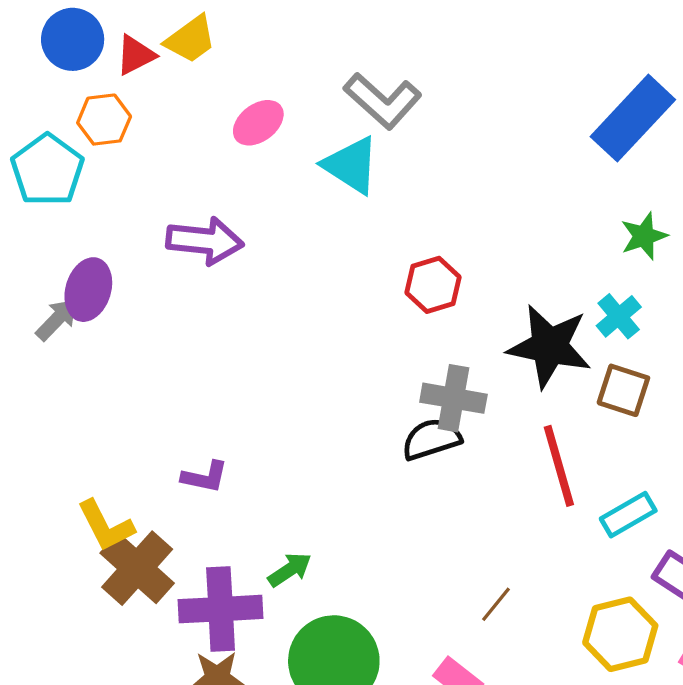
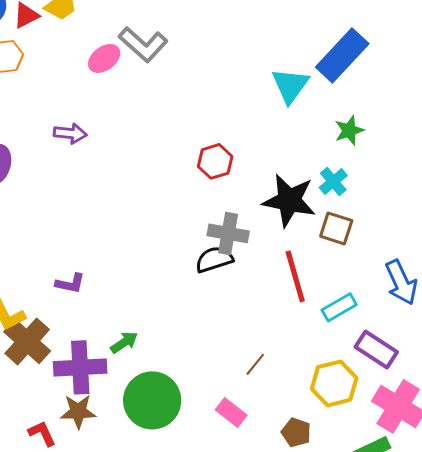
gray L-shape: (383, 101) -> (143, 44), moved
cyan triangle: (351, 165) -> (290, 85), moved, turned 33
purple arrow: (205, 241) -> (70, 133), size x0.7

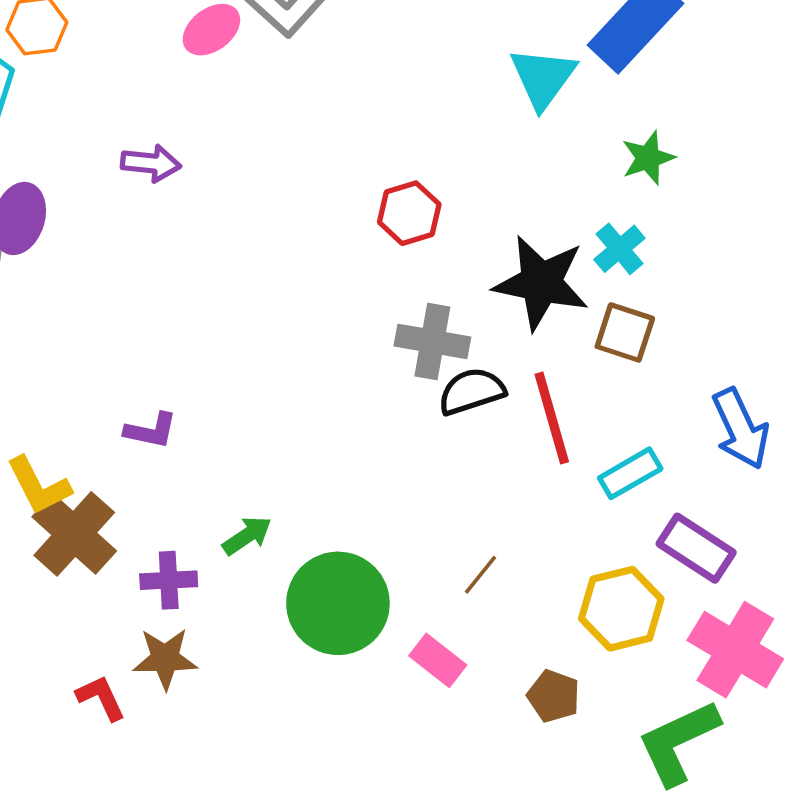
black semicircle: (214, 259) -> (472, 391), moved
purple cross: (80, 367) -> (169, 580), size x0.6
green circle: (152, 400) -> (338, 603), moved

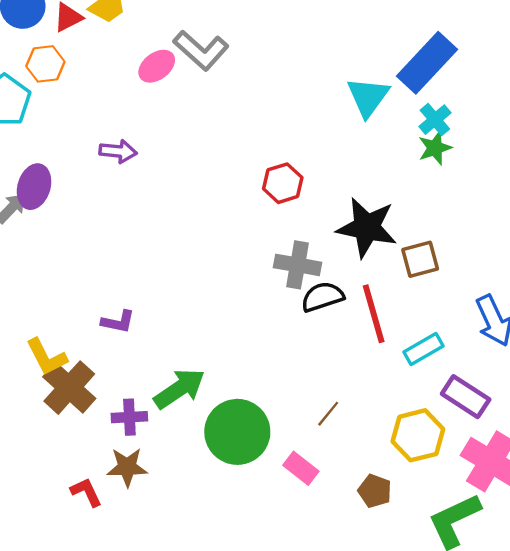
cyan cross: (619, 249) -> (435, 120), moved
brown square: (625, 333) -> (420, 259), turned -33
green arrow: (247, 536) -> (179, 389), size x1.6

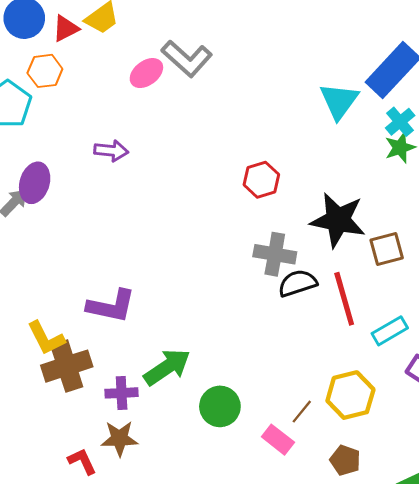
purple L-shape: (118, 322) -> (111, 306), size x1.6
brown cross: (69, 388) -> (67, 366), turned 30
brown line: (328, 414) -> (302, 412), moved
green circle: (237, 432) -> (220, 406), size x0.7
yellow hexagon: (418, 435) -> (350, 395), moved

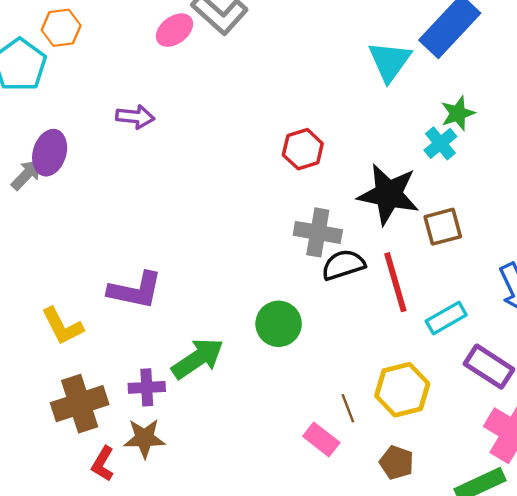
cyan cross: (400, 122) -> (440, 143), moved
brown cross: (67, 366) -> (80, 404), moved
green circle: (220, 406) -> (279, 324), moved
brown line: (302, 412) -> (348, 408), turned -60
red L-shape: (82, 461) -> (103, 464), turned -124

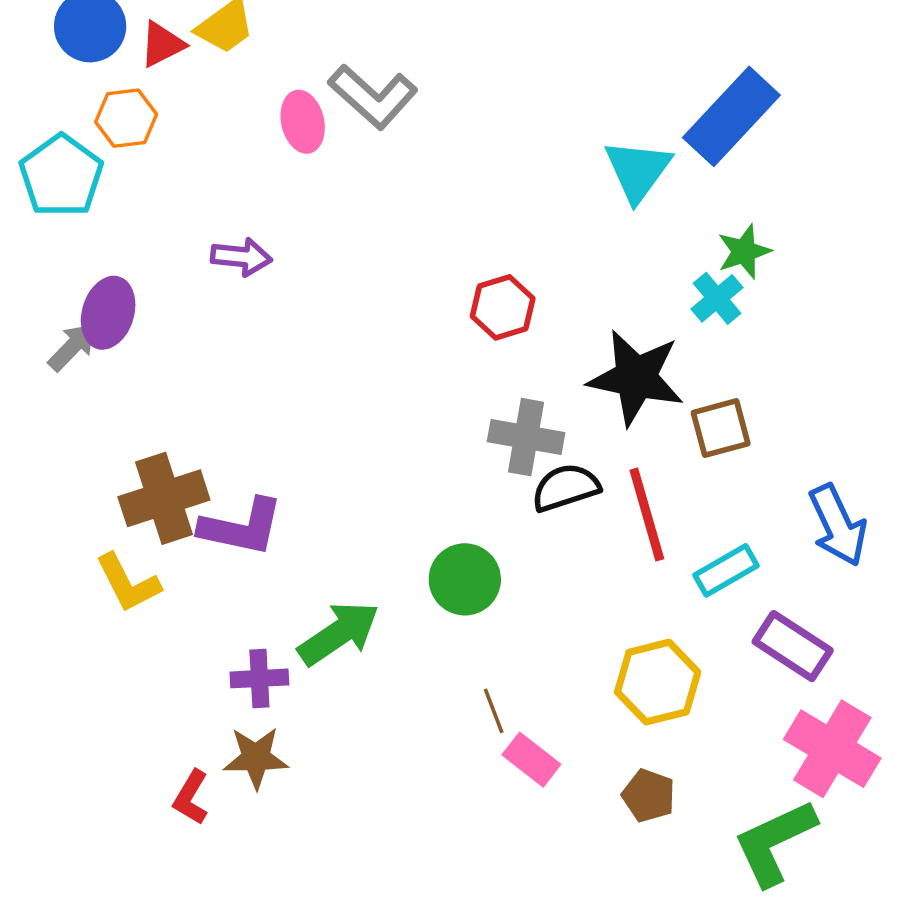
pink ellipse: (174, 30) -> (303, 122), turned -66
brown cross: (80, 404) -> (164, 498), moved
brown line: (348, 408) -> (494, 711), moved

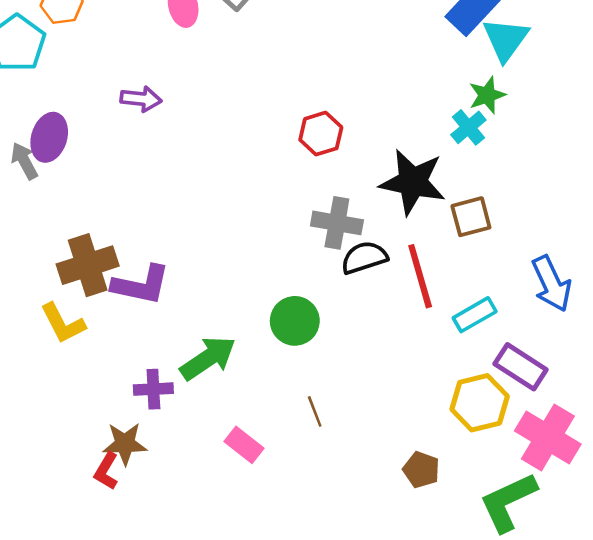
cyan triangle: (638, 170) -> (506, 39), moved
gray arrow: (72, 347) -> (24, 161), turned -72
yellow hexagon: (658, 682) -> (480, 403), moved
brown star: (256, 758) -> (125, 444), moved
pink rectangle: (531, 760) -> (244, 445), moved

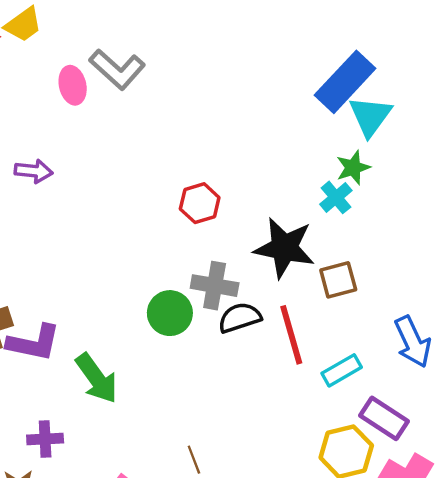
green circle: (295, 321) -> (170, 313), moved
green arrow: (208, 358) -> (97, 378), moved, turned 88

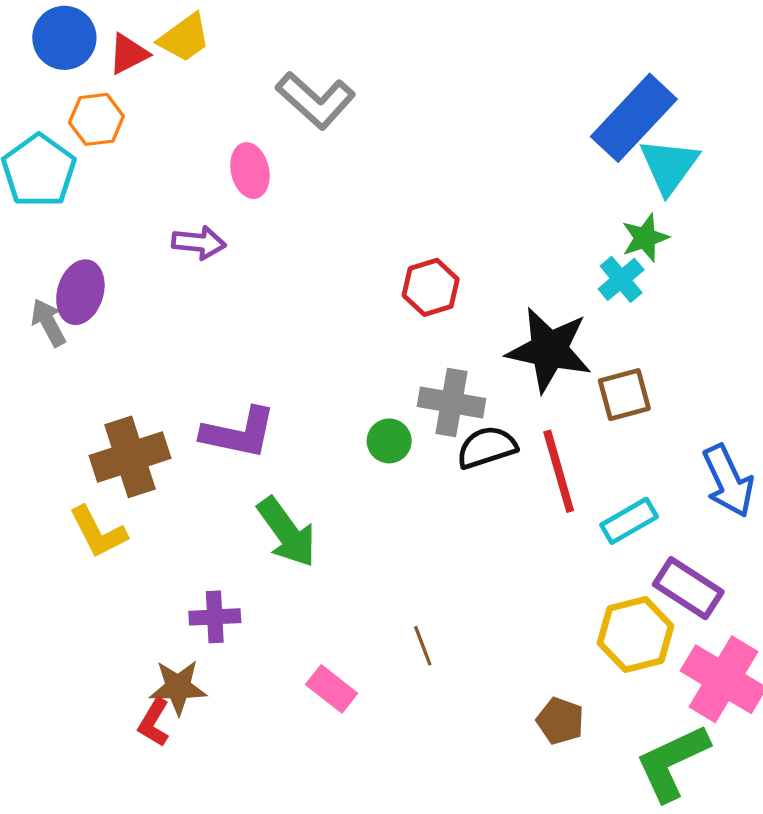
pink ellipse: (73, 85) -> (250, 171), moved
green circle: (170, 313) -> (389, 441), size x0.7
purple L-shape: (34, 343) -> (239, 433), moved

